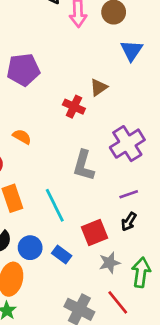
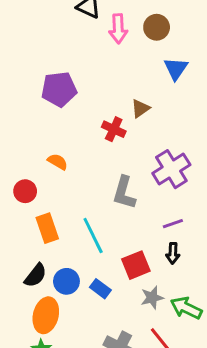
black arrow: (129, 222) -> (173, 253), turned -30
green arrow: (141, 272) -> (186, 308), turned -72

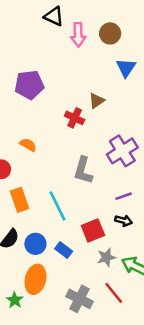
black arrow: (173, 253) -> (124, 221), turned -77
orange ellipse: (46, 315) -> (35, 279), moved

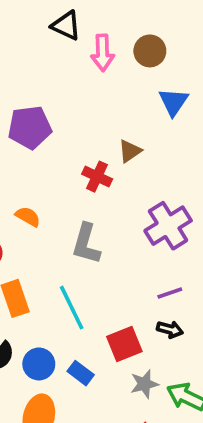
gray L-shape: (83, 170) -> (86, 244), moved

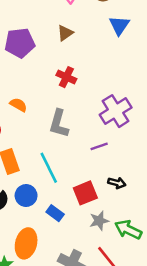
brown triangle: (130, 151) -> (65, 33), moved
purple line: (170, 293) -> (99, 146), moved
blue circle: (39, 364) -> (26, 196), moved

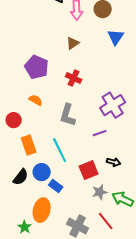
purple pentagon: (20, 43) -> (37, 67), moved, turned 30
blue rectangle: (55, 213) -> (56, 186), moved

